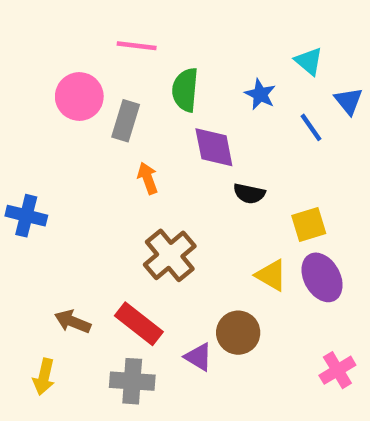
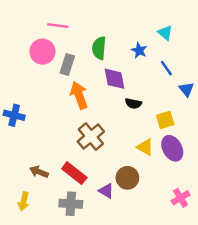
pink line: (137, 46) -> (58, 26), moved
blue triangle: (349, 101) -> (186, 89), moved
orange arrow: (148, 178) -> (79, 95), size x1.6

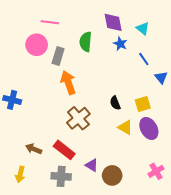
purple diamond: (114, 79) -> (113, 22), moved
black semicircle: (133, 103) -> (115, 103), moved, turned 56
brown circle: (127, 178) -> (112, 175), moved

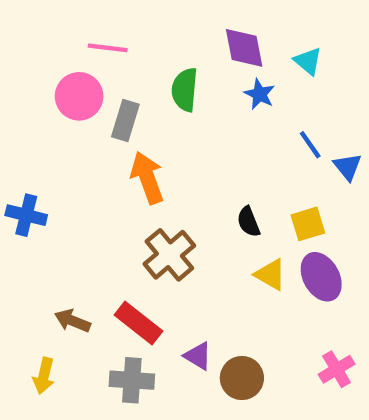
blue line: (144, 59) -> (310, 145), moved

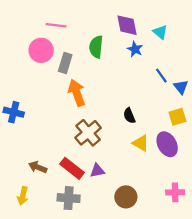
yellow square: (308, 224) -> (177, 117), moved
purple triangle: (198, 356) -> (97, 171), moved, turned -42
pink cross: (337, 369) -> (175, 192), turned 30

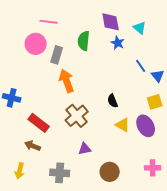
red rectangle: (72, 168) -> (39, 123), moved

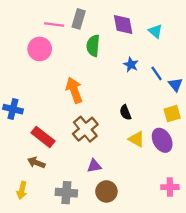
blue star: (118, 43) -> (131, 65), moved
gray rectangle: (57, 55) -> (79, 19), moved
brown circle: (110, 172) -> (106, 191), moved

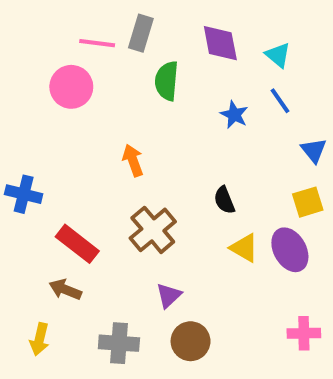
blue line: (157, 73) -> (280, 101), moved
orange arrow: (74, 90) -> (133, 160), size x0.7
purple triangle: (94, 166) -> (169, 295), turned -32

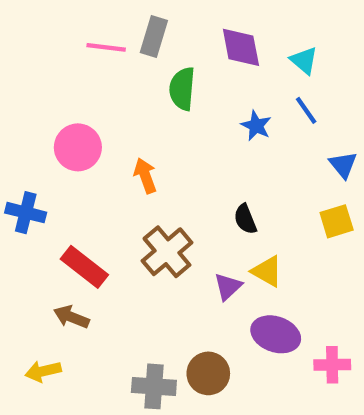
pink circle: (71, 87) -> (78, 147), moved
purple ellipse: (290, 250) -> (276, 334), moved, turned -42
purple triangle: (169, 295) -> (228, 286), moved
yellow arrow: (39, 339) -> (43, 371), turned 64
gray cross: (119, 343) -> (154, 386), moved

